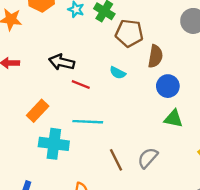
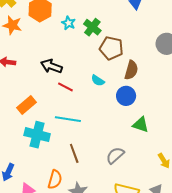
blue circle: (168, 86) -> (126, 96), moved
brown line: (116, 160) -> (74, 153), moved

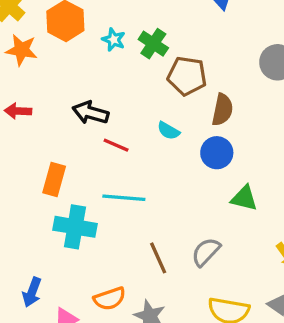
orange rectangle: (26, 105) -> (54, 179), turned -30
brown line: (74, 153) -> (158, 258), moved
orange semicircle: (55, 179) -> (110, 299), turned 60

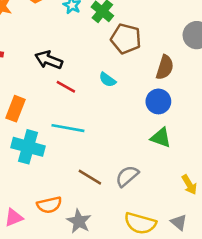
brown semicircle: (222, 110) -> (165, 67), moved
blue circle: (217, 153) -> (158, 101), moved
brown line: (158, 258) -> (90, 177), turned -40

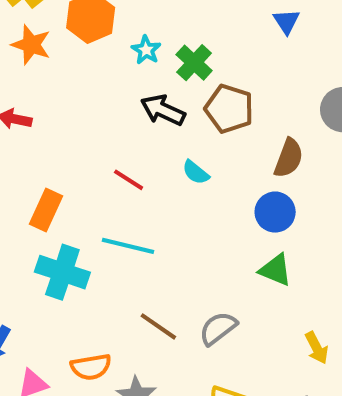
black arrow: (49, 60) -> (163, 110), moved

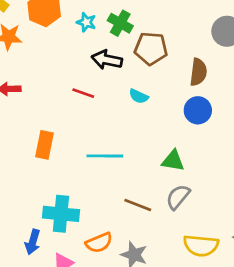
red line: (129, 180) -> (83, 93), moved
green triangle: (276, 270) -> (173, 161), moved
cyan cross: (62, 272) -> (61, 214), moved

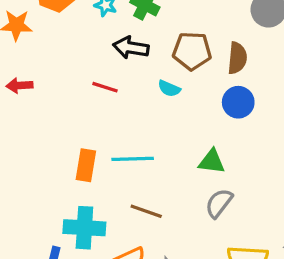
brown pentagon: (151, 48) -> (192, 51), moved
orange rectangle: (44, 145) -> (86, 165), moved
brown line: (138, 205) -> (146, 211), moved

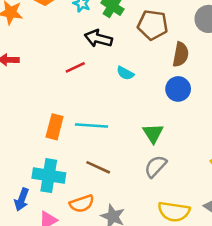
brown pentagon: (192, 51) -> (153, 25), moved
red line: (105, 87) -> (75, 67), turned -48
green triangle: (212, 162) -> (153, 133), turned 45

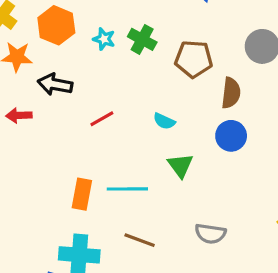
black arrow: (98, 38) -> (55, 84), moved
green triangle: (153, 133) -> (180, 165), moved
gray semicircle: (156, 166) -> (210, 234), turned -120

